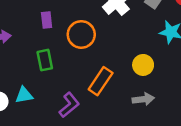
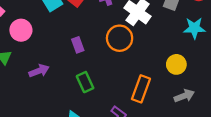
orange circle: (81, 34) -> (120, 38), moved

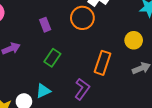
green rectangle: (85, 82) -> (52, 58), turned 60

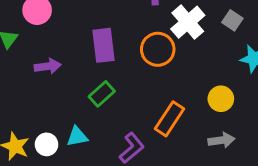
purple rectangle: (45, 25) -> (104, 45), size x1.6

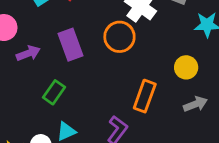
purple arrow: (48, 66) -> (28, 53), moved
green rectangle: (102, 94) -> (54, 92), moved

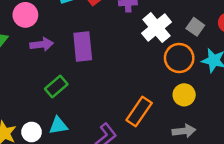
orange circle: (119, 37) -> (179, 58), moved

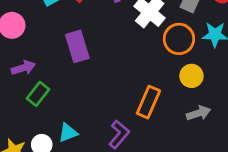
purple arrow: (42, 44) -> (23, 68), moved
green rectangle: (56, 87) -> (38, 94), moved

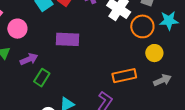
purple rectangle: (77, 46) -> (68, 39), turned -65
orange rectangle: (148, 102) -> (124, 76), turned 60

